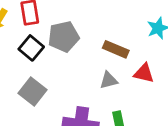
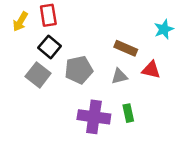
gray pentagon: (64, 37) -> (79, 70), moved
gray square: (33, 92) -> (38, 75), moved

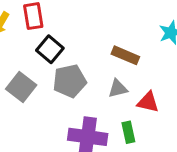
black square: (50, 47) -> (50, 49), moved
red triangle: (151, 70) -> (148, 102), moved

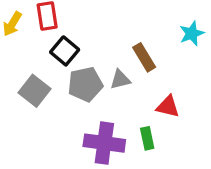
brown rectangle: (125, 55) -> (144, 57), turned 36
gray triangle: (118, 89) -> (120, 80), moved

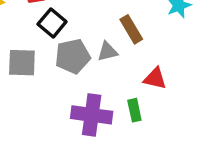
gray square: (34, 91) -> (22, 63), turned -36

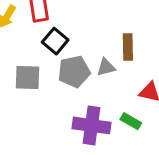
brown rectangle: (131, 29) -> (128, 47), turned 30
green rectangle: (134, 110) -> (131, 121), turned -48

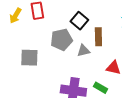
black square: (55, 41) -> (79, 21), moved
gray pentagon: (74, 72) -> (61, 40), moved

